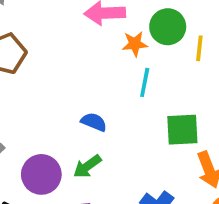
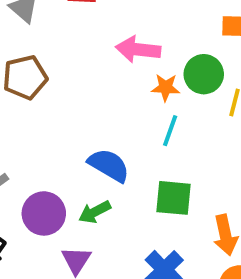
blue semicircle: (94, 122) -> (109, 165), size x1.5
green square: (182, 130) -> (173, 198), moved

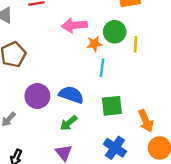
purple circle: (44, 213) -> (37, 96), moved

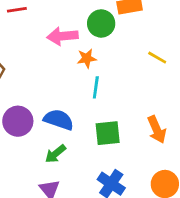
green circle: (115, 32) -> (101, 23), moved
yellow line: (135, 44) -> (157, 58), moved, turned -63
orange arrow: (146, 121) -> (157, 130), moved

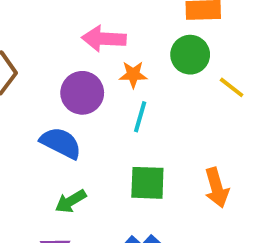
green circle: (101, 23) -> (190, 55), moved
blue semicircle: (59, 120) -> (61, 143), moved
purple circle: (18, 121) -> (82, 93), moved

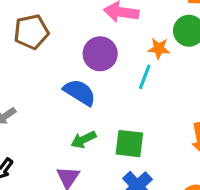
orange star: (133, 75) -> (159, 49), moved
green square: (147, 183) -> (129, 144), moved

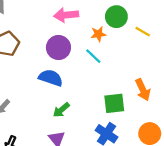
cyan line: (145, 77) -> (93, 56), turned -54
green square: (129, 144) -> (114, 103), moved

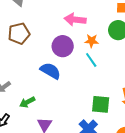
orange star: (98, 34) -> (92, 41), moved
green arrow: (61, 110) -> (27, 102), moved

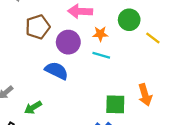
brown pentagon: (19, 34) -> (38, 27), moved
cyan line: (91, 60) -> (101, 55), turned -35

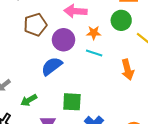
blue semicircle: (57, 71) -> (52, 66), turned -65
orange arrow: (145, 95) -> (128, 70), moved
green square: (115, 104) -> (72, 102), moved

